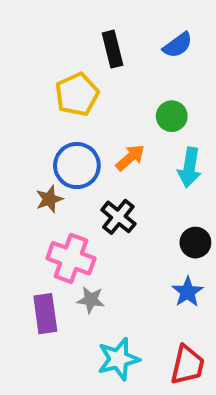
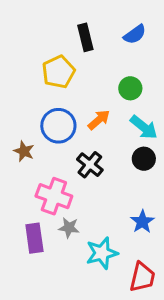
cyan arrow: (189, 168) -> (144, 127), turned -60
brown star: (49, 199) -> (24, 151), moved, turned -30
black circle: (195, 243) -> (144, 159), moved
cyan star: (118, 359) -> (102, 253), moved

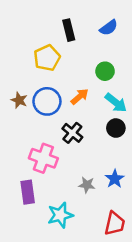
brown star: (24, 151) -> (19, 100), moved
gray star: (69, 228) -> (87, 185), moved
cyan star: (102, 253) -> (60, 215), moved

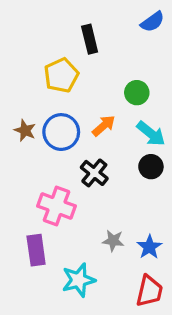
blue semicircle: (109, 28) -> (153, 22), moved
blue star: (115, 179) -> (149, 247), moved

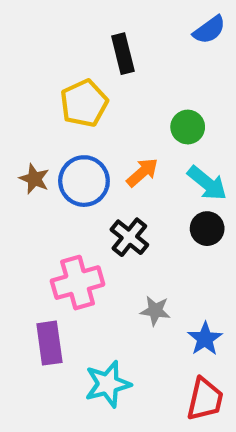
pink cross: (56, 206) -> (78, 283), turned -36
gray star: (113, 241) -> (155, 311), moved

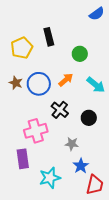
black rectangle: (123, 54) -> (49, 37), moved
yellow pentagon: (84, 103) -> (22, 48), moved
green circle: (188, 127) -> (80, 54), moved
black circle: (207, 229) -> (89, 118), moved
blue star: (205, 339) -> (81, 166), moved

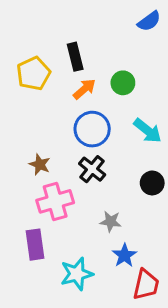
orange arrow: (66, 80) -> (84, 89), moved
brown star: (16, 83) -> (40, 164), moved
blue circle: (39, 84) -> (92, 129), moved
black circle: (89, 118) -> (152, 183), moved

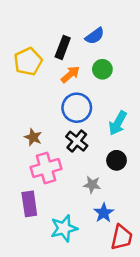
blue semicircle: (149, 21) -> (95, 36), moved
black rectangle: (75, 57) -> (63, 47), turned 35
cyan arrow: (148, 131) -> (118, 123), moved, turned 80
black circle: (152, 183) -> (117, 160), moved

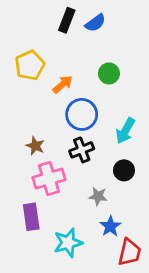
blue semicircle: (95, 36) -> (95, 23), moved
black rectangle: (63, 47) -> (67, 20), moved
orange arrow: (70, 74) -> (63, 84), moved
black cross: (77, 141) -> (82, 150), turned 30

